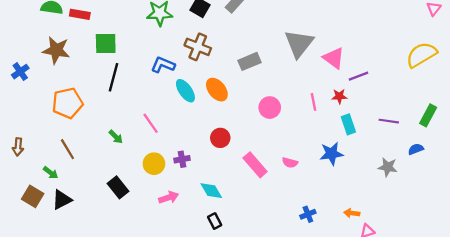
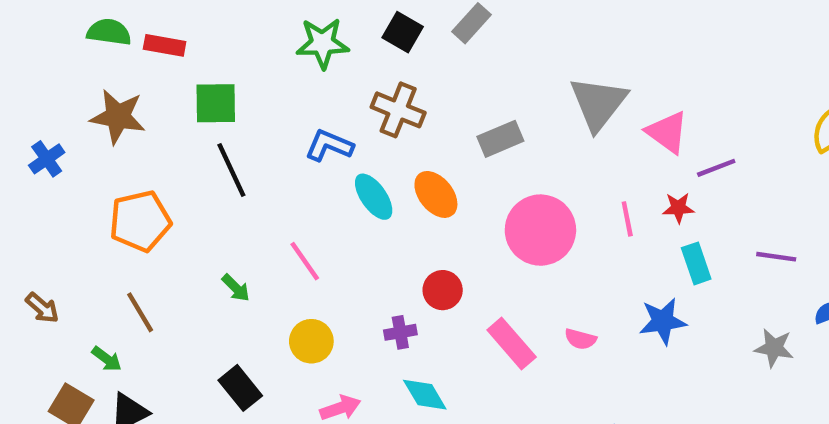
black line: (114, 77) -> (231, 170), turned -40
pink circle: (270, 108) -> (540, 230), size x1.6
brown arrow: (18, 147) -> (42, 308), turned -54
purple cross: (182, 159) -> (400, 332), moved

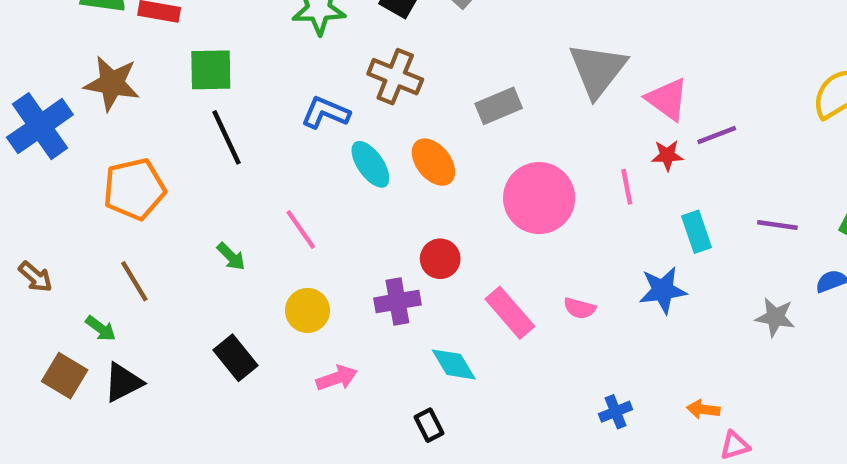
blue cross: (47, 159) -> (40, 126), size x1.8
red star: (678, 208) -> (667, 155), moved
purple cross: (400, 332) -> (397, 301), size x1.4
cyan diamond: (425, 395) -> (454, 364), moved

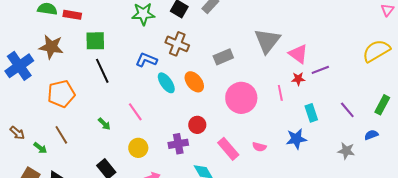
purple line: (777, 225) -> (347, 110), turned 42
green arrow: (101, 328) -> (40, 148), moved

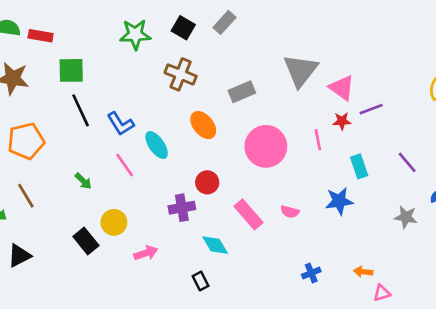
blue L-shape: (146, 60) -> (121, 124), moved, turned -145
cyan ellipse: (166, 83) -> (157, 145), moved
yellow circle: (138, 148) -> (114, 222), moved

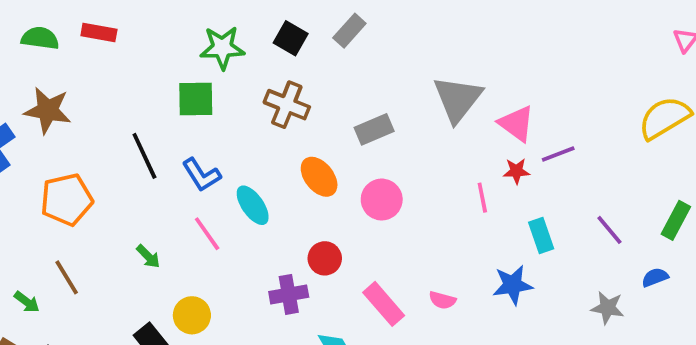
red rectangle: (41, 36) -> (99, 33), moved
green square: (71, 70) -> (196, 99), moved
pink circle: (266, 146) -> (382, 200), moved, size x0.7

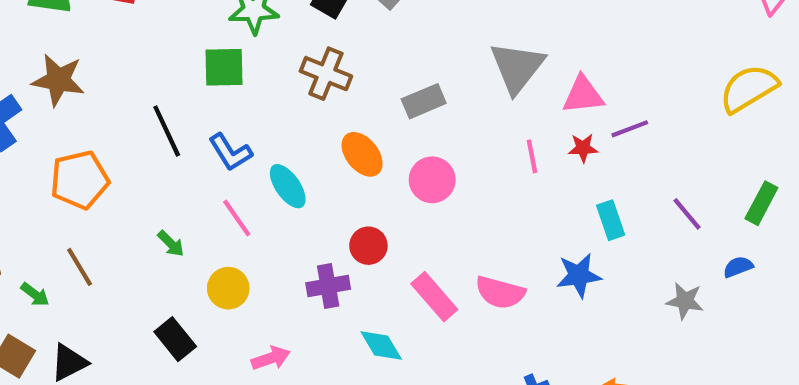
pink triangle: (516, 124) -> (583, 95), turned -42
pink line: (482, 198) -> (532, 156), moved
pink semicircle: (442, 300) -> (500, 292), size x1.6
yellow circle: (192, 315) -> (228, 288), moved

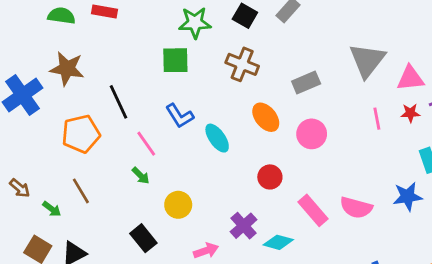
black line: (167, 131) -> (118, 102), moved
pink line: (237, 218) -> (146, 144), moved
purple cross: (328, 286) -> (244, 226), moved, turned -32
cyan diamond: (381, 345) -> (278, 242), turned -44

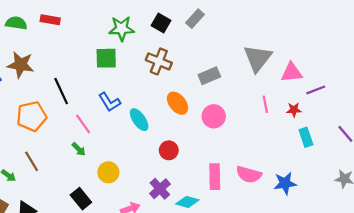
red star: (410, 113) -> (294, 110), moved
red circle: (270, 177) -> (169, 150), moved
blue star: (408, 196) -> (285, 183), moved
pink rectangle: (313, 210) -> (215, 177), turned 40

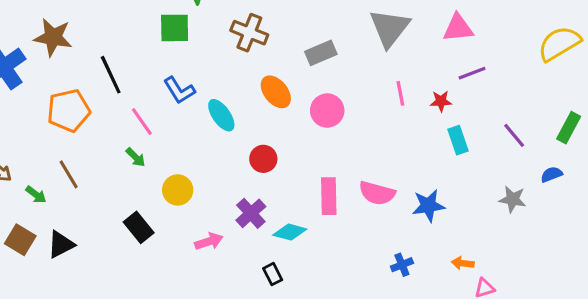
pink triangle: (292, 72) -> (458, 28), moved

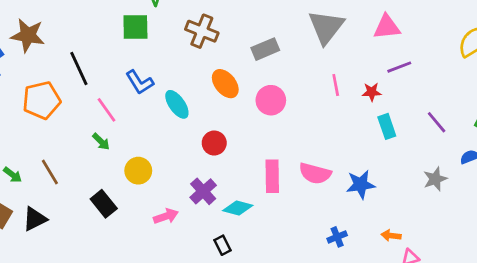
brown line: (69, 174) -> (50, 172), moved
gray star: (513, 199) -> (435, 179), turned -30

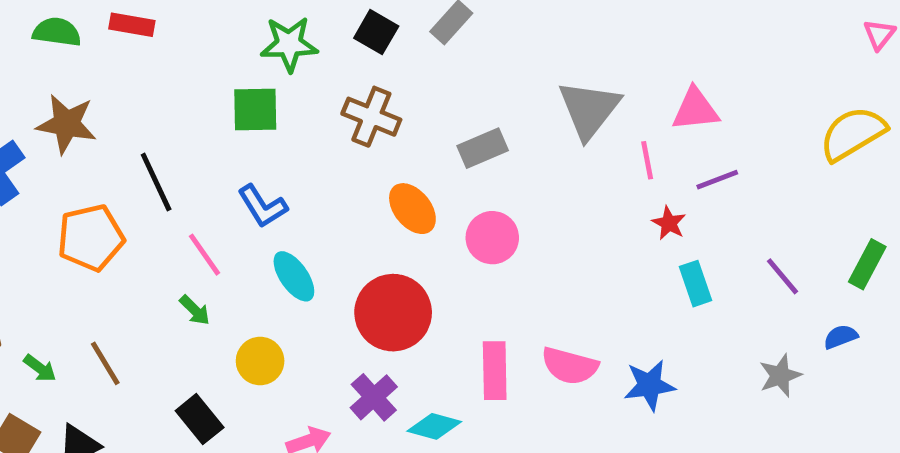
pink line: (336, 85) -> (647, 160), moved
red star: (372, 92) -> (669, 223), turned 30
cyan ellipse: (177, 104) -> (294, 276), moved
red circle: (214, 143) -> (393, 313), size x1.8

